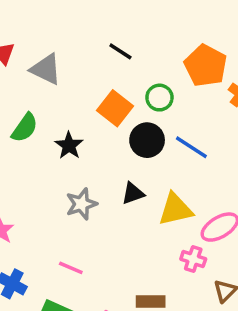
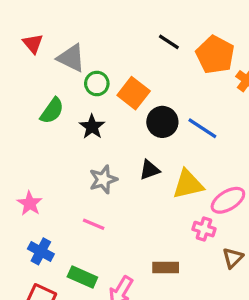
black line: (120, 51) -> (169, 42), moved
green circle: (159, 98) -> (97, 84), moved
pink line: (71, 268) -> (94, 224), moved

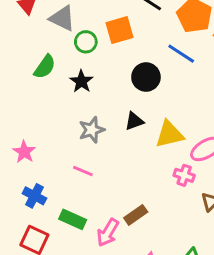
orange square: (134, 93) -> (120, 30), moved, turned 36
blue line: (202, 128) -> (181, 54), moved
brown rectangle: (166, 267) -> (136, 215), moved, turned -35

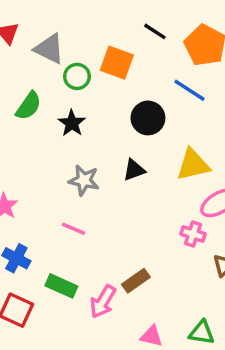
orange square: (120, 30) -> (117, 63), turned 36
gray star: (92, 130) -> (84, 180), turned 30
yellow triangle: (169, 134) -> (193, 165), moved

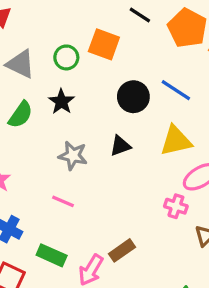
gray triangle: (49, 49) -> (21, 64), moved
blue line: (190, 90) -> (176, 90), moved
green semicircle: (28, 106) -> (21, 115), moved

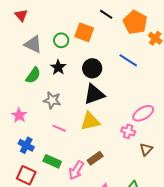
black circle: (133, 97) -> (92, 68), moved
yellow triangle: (176, 141) -> (90, 121), moved
black triangle: (120, 146) -> (94, 94), size x1.6
gray star: (73, 156) -> (52, 100), moved

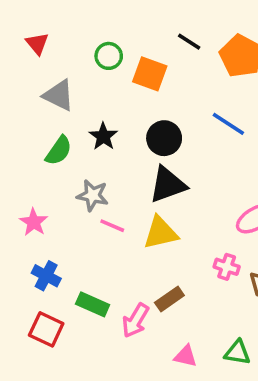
green circle: (61, 40) -> (109, 56), moved
pink line: (59, 128) -> (112, 226), moved
pink cross: (128, 131) -> (227, 267), moved

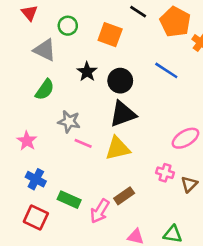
green circle: (109, 56) -> (68, 26), moved
black star: (103, 136) -> (87, 72), moved

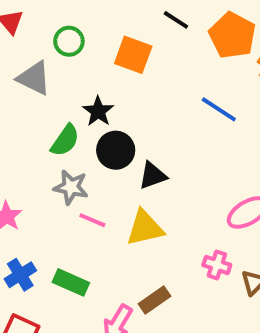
black circle: (120, 81) -> (116, 150), moved
green semicircle: (45, 90) -> (65, 140), moved
black triangle: (123, 114) -> (153, 175), size x0.7
blue cross: (36, 179) -> (20, 275), turned 30
green rectangle: (69, 200) -> (71, 282), moved

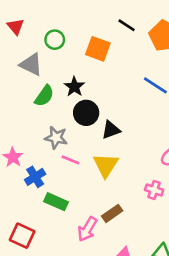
green semicircle: (65, 140) -> (44, 96), moved
yellow triangle: (145, 228) -> (106, 165), turned -44
blue cross: (20, 275) -> (35, 177), moved

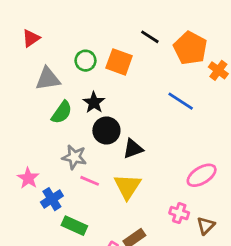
red triangle: (16, 27) -> (31, 38), turned 36
green circle: (55, 40) -> (85, 61), moved
gray triangle: (31, 64) -> (48, 79), turned -35

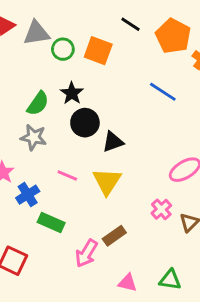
gray triangle: (48, 79) -> (36, 33), moved
gray star: (74, 157) -> (34, 137), moved
pink cross: (179, 213) -> (161, 209), turned 30

